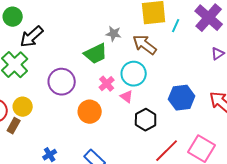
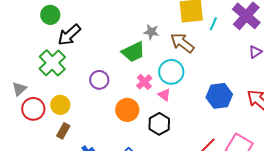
purple circle: (62, 82) -> (99, 80), size x0.7
black hexagon: (146, 120) -> (159, 124), moved
brown rectangle: (14, 126) -> (63, 131), moved

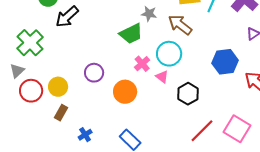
green cross: (52, 63) -> (30, 43), moved
purple circle: (99, 80) -> (94, 73), moved
blue hexagon: (219, 96) -> (225, 62), moved
black hexagon: (159, 124) -> (188, 94), moved

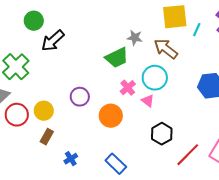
black hexagon: (188, 94) -> (162, 134), moved

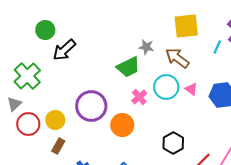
cyan line: (197, 30) -> (217, 47), moved
purple circle: (80, 97) -> (91, 106), size x1.6
pink triangle: (148, 101) -> (191, 89), moved

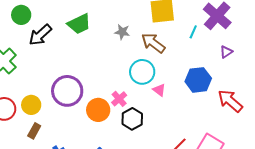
green trapezoid: (128, 67) -> (79, 24), moved
pink triangle: (191, 89) -> (159, 90), moved
pink cross: (139, 97) -> (119, 99), moved
black hexagon: (173, 143) -> (132, 119), moved

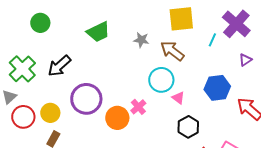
black arrow: (40, 35) -> (59, 66), moved
black hexagon: (132, 119) -> (188, 127), moved

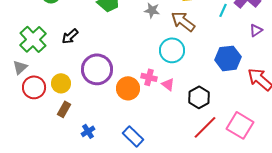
black arrow: (59, 66) -> (70, 36), size x0.7
pink triangle: (178, 98) -> (168, 84), moved
pink cross: (138, 107) -> (149, 77), turned -35

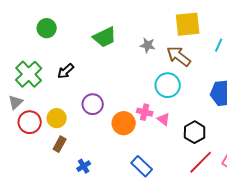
purple circle: (97, 69) -> (93, 104), size x0.7
blue rectangle: (133, 136) -> (142, 166), moved

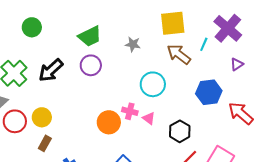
brown arrow: (179, 56) -> (179, 54), moved
black arrow: (66, 71) -> (51, 70), size x1.5
purple circle: (93, 104) -> (91, 65), moved

